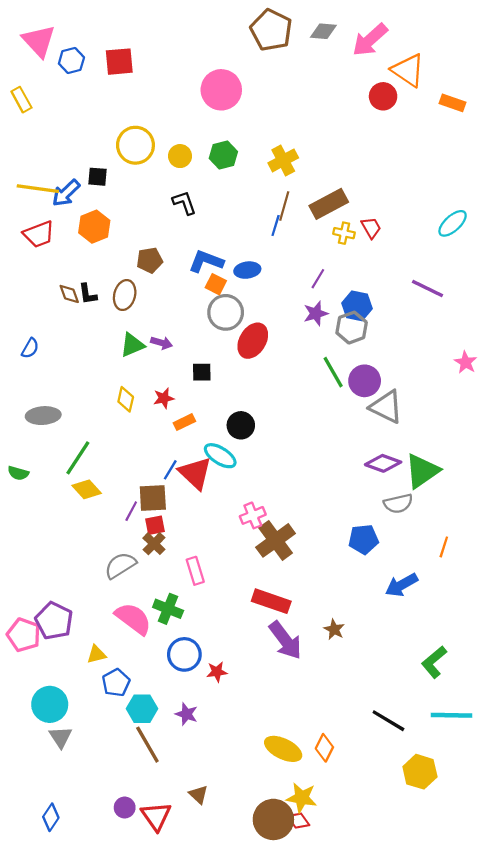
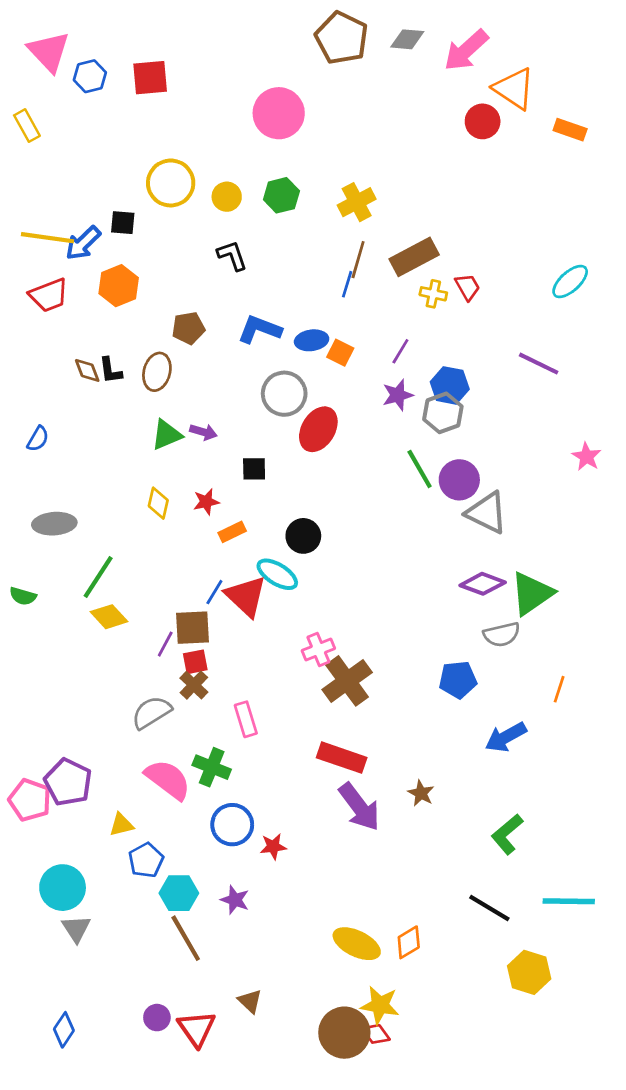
orange square: (216, 284) -> (340, 353), moved
green L-shape: (434, 662) -> (507, 834), moved
orange diamond: (324, 748) -> (409, 942), turned 32

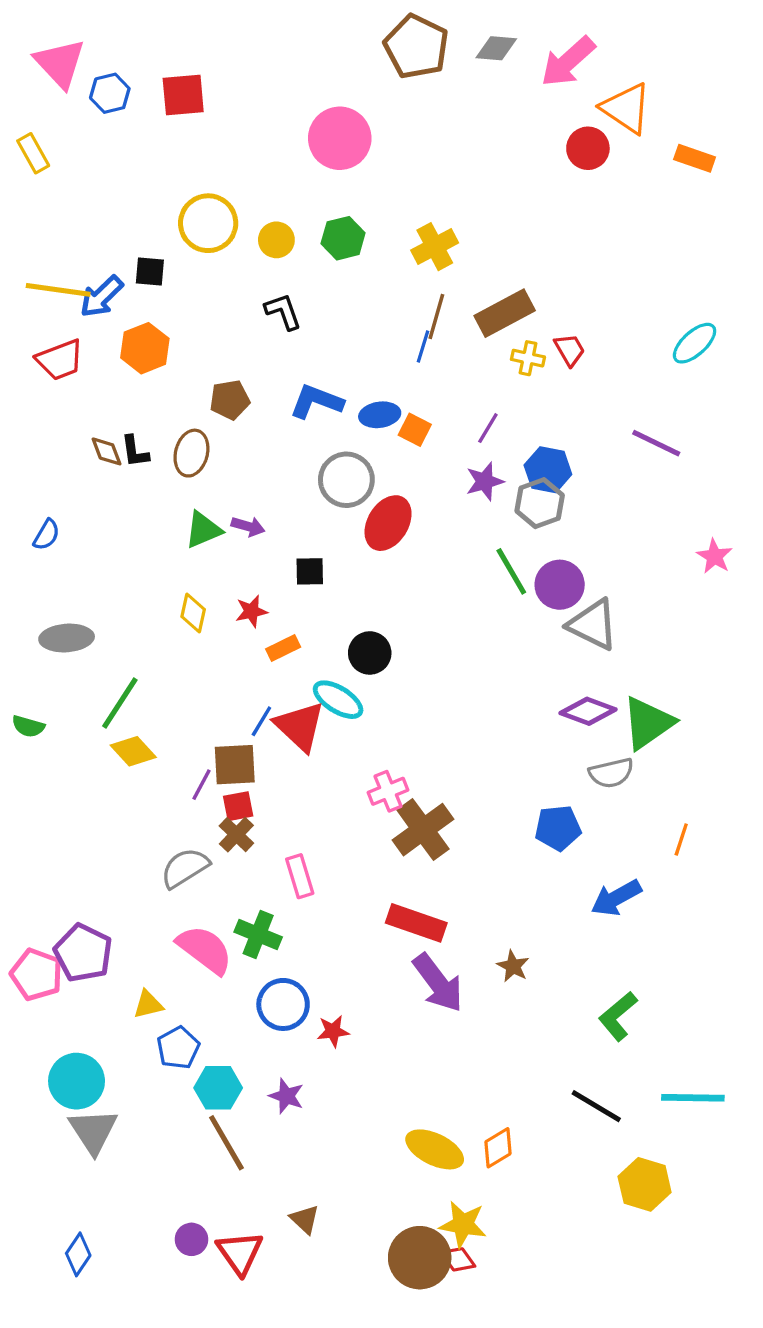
gray triangle: (76, 929) -> (93, 1131), size x1.4

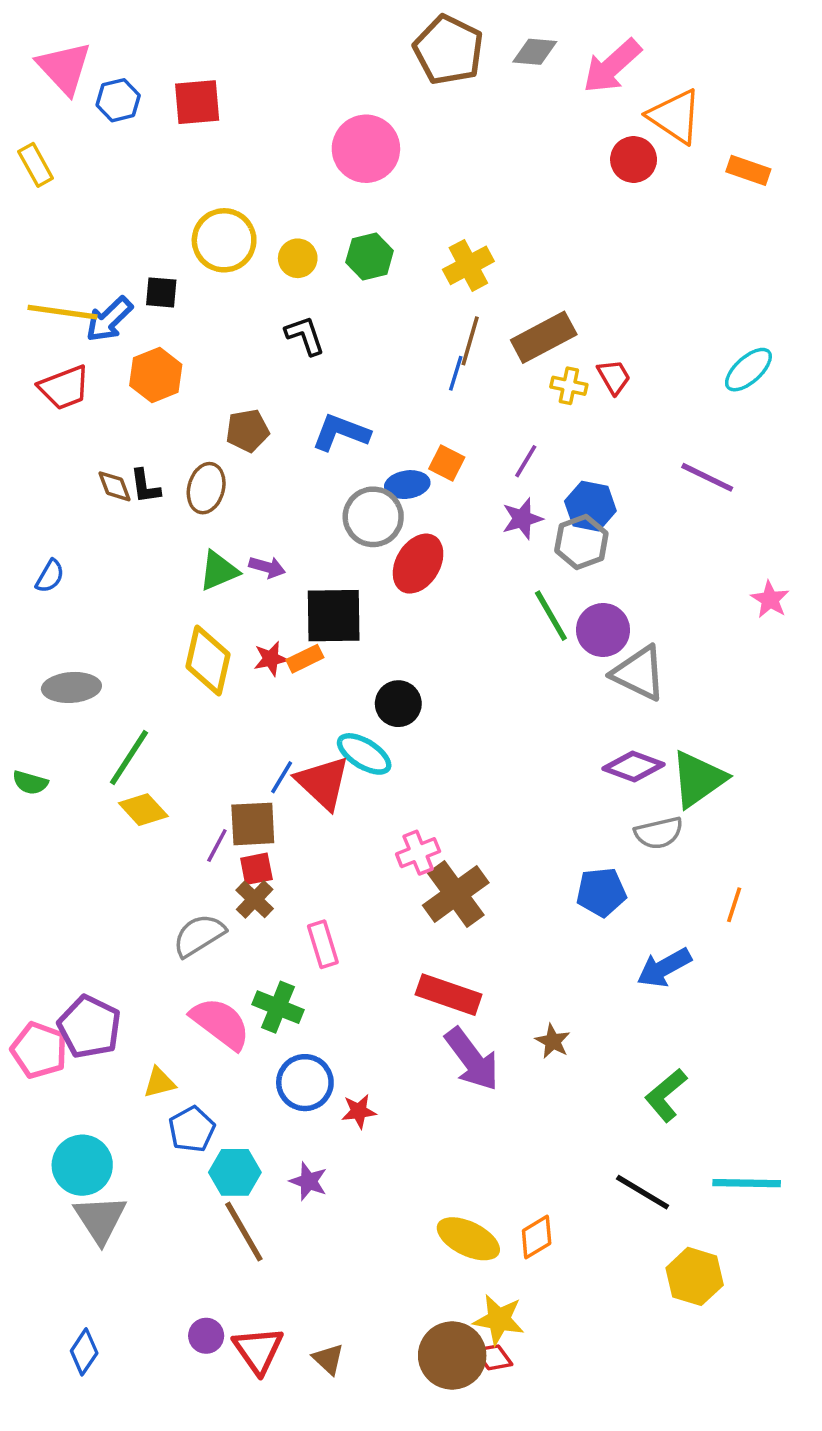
blue ellipse: (380, 415) -> (407, 485), moved
black square: (310, 571) -> (334, 616), size x1.8
yellow diamond: (193, 613) -> (208, 661), size x1.6
orange rectangle: (283, 648) -> (305, 659), moved
brown triangle: (305, 1219) -> (328, 1359), moved

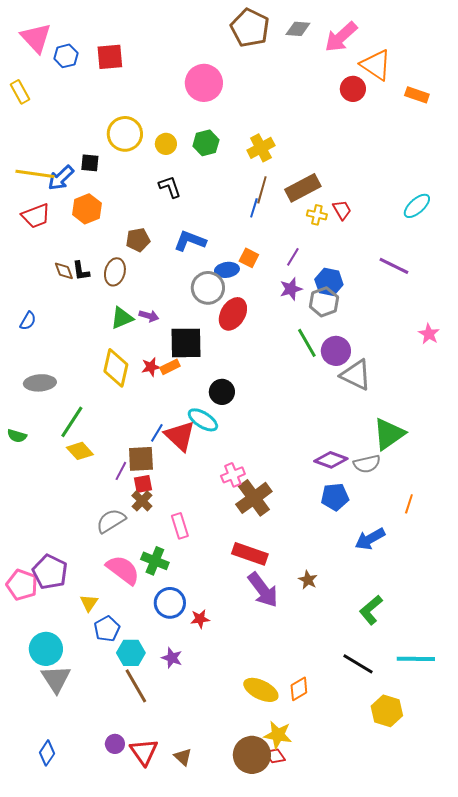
purple diamond: (634, 766) -> (331, 460), moved
yellow triangle: (159, 1083) -> (89, 603), turned -42

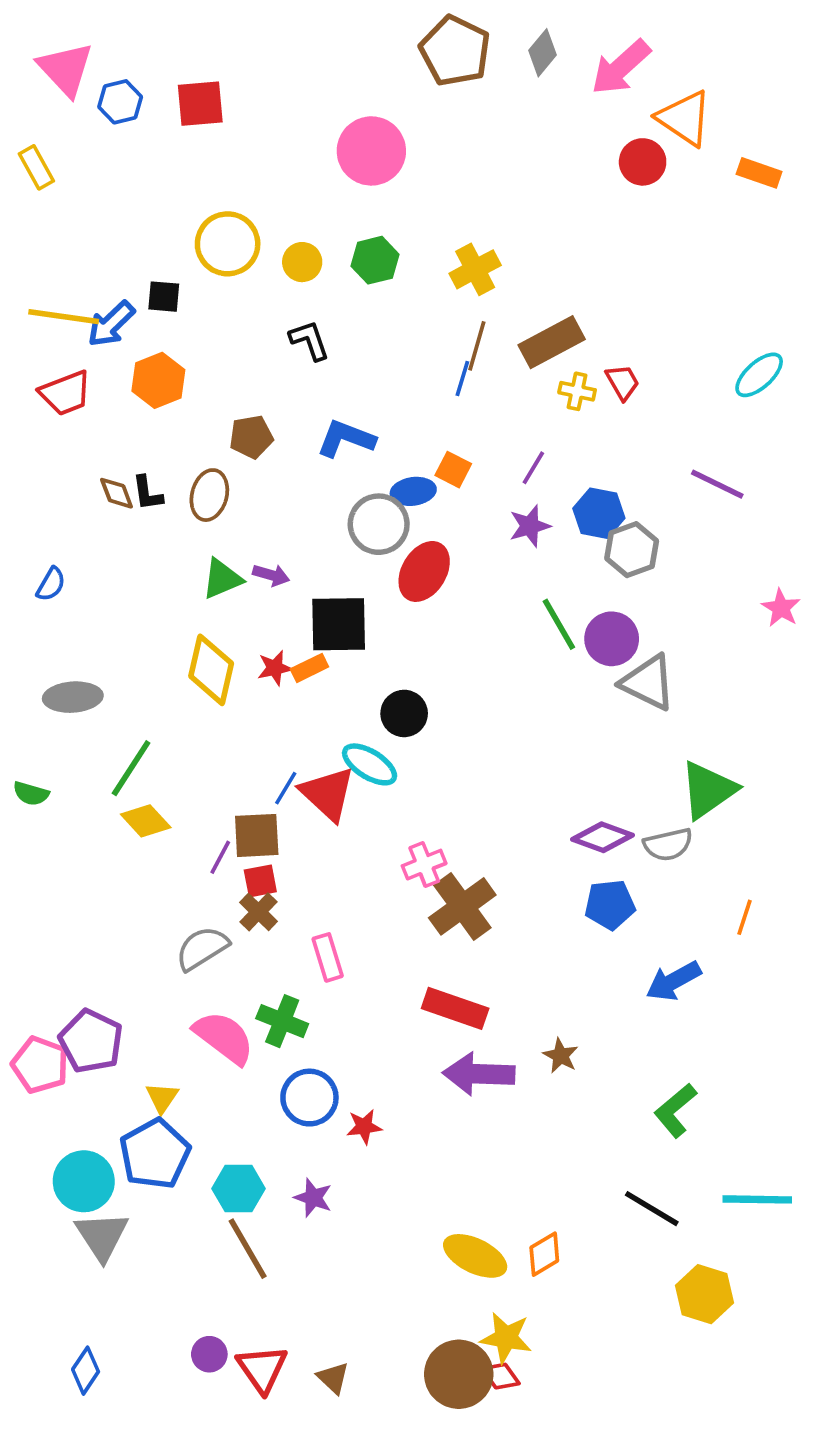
gray diamond: (298, 29) -> (542, 53), turned -55
gray hexagon: (324, 302) -> (632, 550), moved
purple arrow: (263, 590) -> (479, 1074), turned 129
blue pentagon: (107, 629) -> (155, 1154), moved, size x1.5

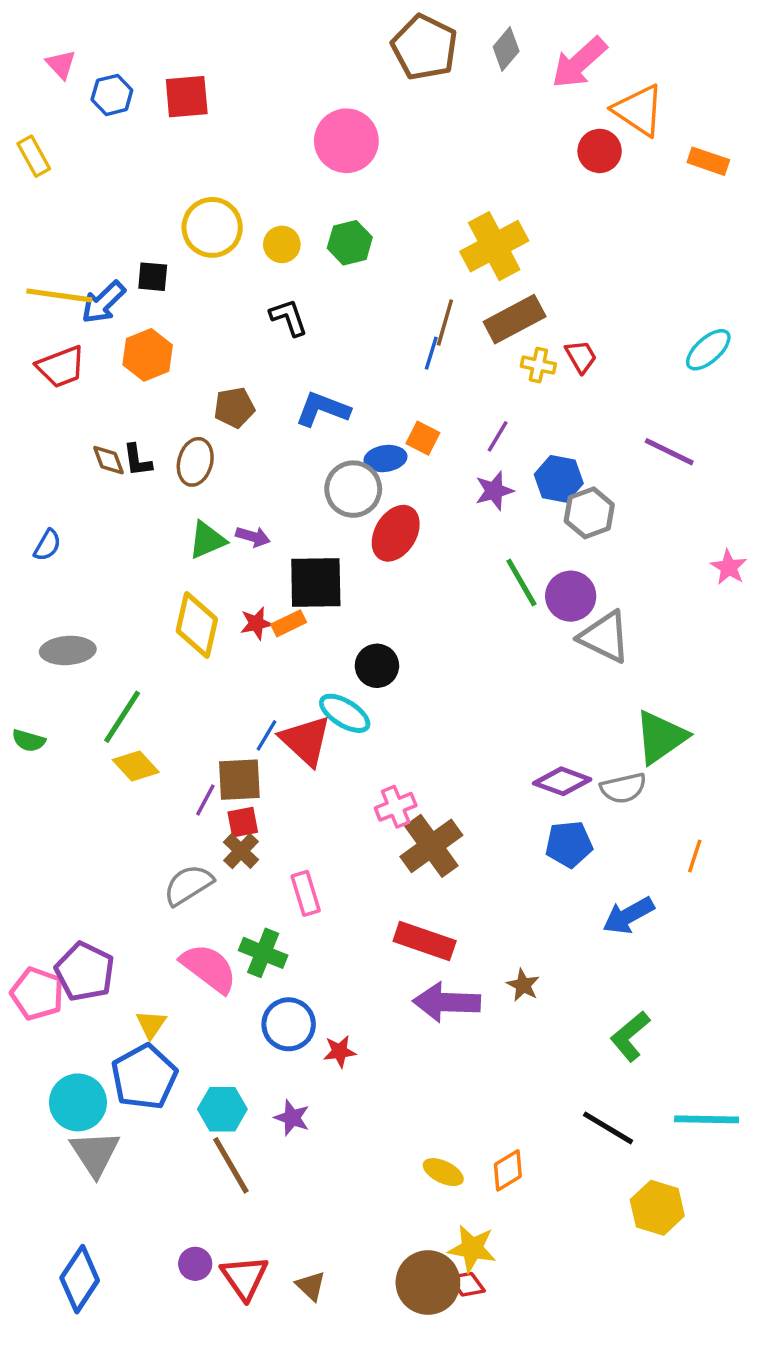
pink triangle: (66, 69) -> (61, 64), size x0.6
yellow cross: (475, 269) -> (494, 246), moved, size x1.4
yellow ellipse: (475, 1256) -> (443, 1172), size x0.7
blue diamond: (86, 1371) -> (80, 1279), size x1.5

